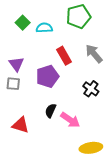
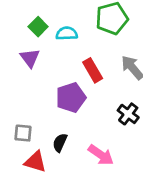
purple triangle: (16, 64) -> (30, 58), moved
gray square: (13, 84) -> (23, 133), moved
black semicircle: (51, 111) -> (60, 143), moved

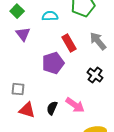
green square: (38, 27) -> (17, 11), moved
black semicircle: (60, 143) -> (52, 108), moved

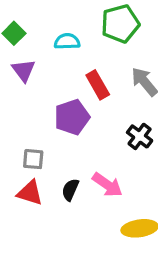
gray square: (18, 89) -> (33, 159), moved

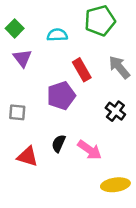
gray square: (33, 159) -> (17, 112), moved
black semicircle: (70, 190) -> (59, 143), moved

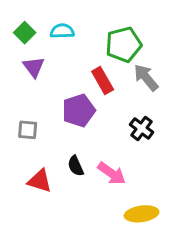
green pentagon: (100, 21) -> (124, 45), moved
cyan semicircle: (57, 35) -> (62, 31), moved
black semicircle: (59, 143) -> (76, 166), turned -48

